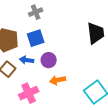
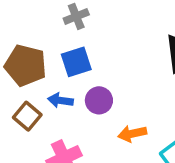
orange arrow: (58, 80) -> (132, 134), moved

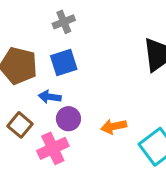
purple circle: (99, 100) -> (68, 119), moved
brown square: (27, 116) -> (20, 125), moved

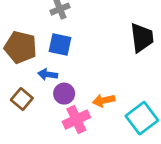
blue square: (64, 62) -> (60, 44), turned 30
pink cross: (53, 148) -> (76, 120), moved

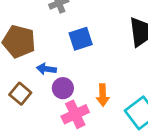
blue square: (60, 44) -> (81, 39), moved, turned -30
orange arrow: (104, 100) -> (103, 95), turned -80

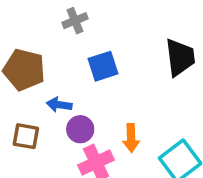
brown square: (20, 94) -> (26, 136), turned -30

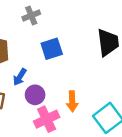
blue arrow: (59, 105) -> (20, 77), turned -66

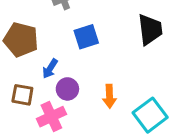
pink cross: (47, 119) -> (51, 117), moved

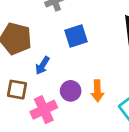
purple circle: (67, 89) -> (71, 91), moved

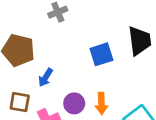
blue square: (76, 36) -> (101, 54), moved

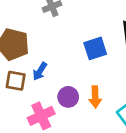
brown square: (20, 102) -> (16, 81), moved

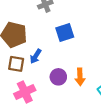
blue square: (95, 48) -> (65, 33), moved
pink cross: (41, 116) -> (25, 92), moved

